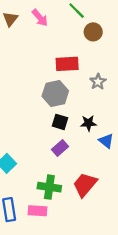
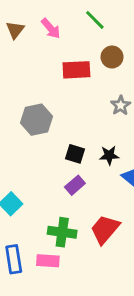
brown circle: (93, 32) -> (112, 57), moved
red rectangle: (67, 64) -> (76, 70), moved
gray hexagon: (55, 94) -> (37, 120), moved

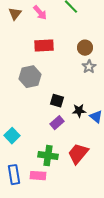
brown circle: (112, 57) -> (85, 48), moved
red rectangle: (76, 70) -> (44, 46), moved
black star: (109, 155) -> (79, 111), moved

